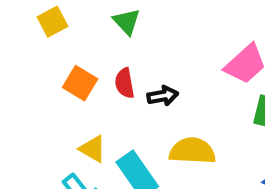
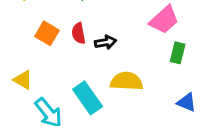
yellow triangle: (93, 149) -> (23, 80), moved

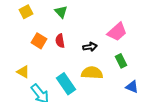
black arrow: (106, 42) -> (90, 47), moved
green rectangle: (178, 53) -> (121, 61), moved, turned -40

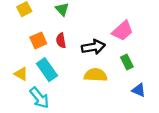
orange square: (39, 41) -> (38, 40), turned 35
black arrow: (90, 47) -> (93, 47), size x1.5
cyan rectangle: (66, 84) -> (47, 70), moved

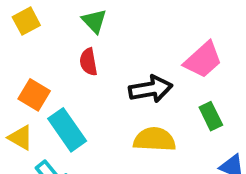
orange square: (38, 40) -> (34, 95), moved, turned -35
red semicircle: (61, 40) -> (88, 62), moved

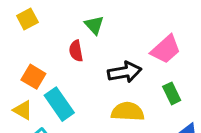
green triangle: (94, 21) -> (94, 25), moved

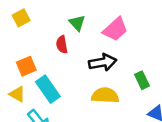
pink trapezoid: (166, 49) -> (115, 29), moved
orange square: (33, 77) -> (26, 66), turned 36

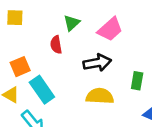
yellow square: (21, 18) -> (15, 18), turned 30
green triangle: (77, 23) -> (72, 23), turned 30
green rectangle: (142, 80) -> (137, 81), turned 36

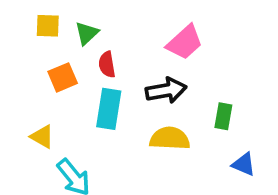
green triangle: (72, 23) -> (87, 33), moved
orange square: (20, 67) -> (63, 77), moved
cyan rectangle: (42, 90) -> (109, 109), moved, turned 44

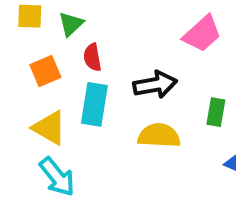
pink trapezoid: (185, 42) -> (202, 34), moved
yellow triangle: (42, 137) -> (49, 128), moved, size x1.4

